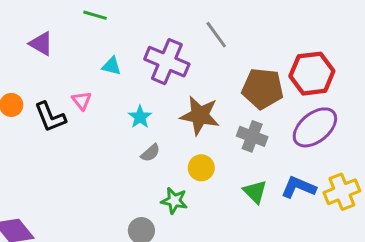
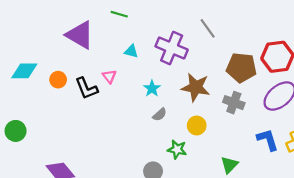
purple triangle: (41, 44) -> (80, 35), size x1.6
blue L-shape: (298, 187) -> (268, 140), turned 50
green triangle: (255, 192) -> (229, 165), moved, turned 30

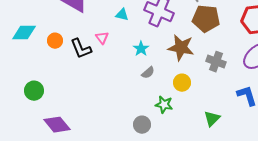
brown pentagon: (241, 68) -> (206, 19), moved
green circle: (16, 131) -> (34, 91), moved

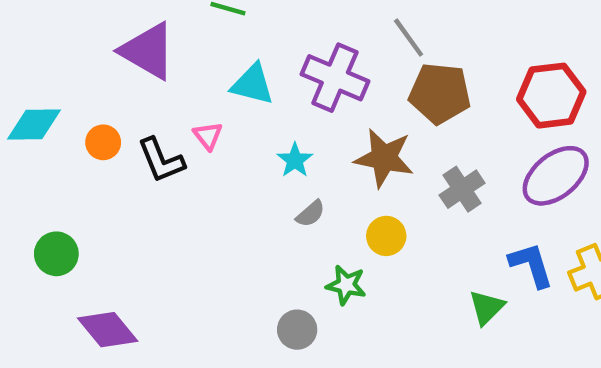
cyan triangle: (122, 15) -> (253, 84), size x1.5
gray cross: (216, 62) -> (462, 189), turned 36
green triangle: (212, 119) -> (487, 307), moved

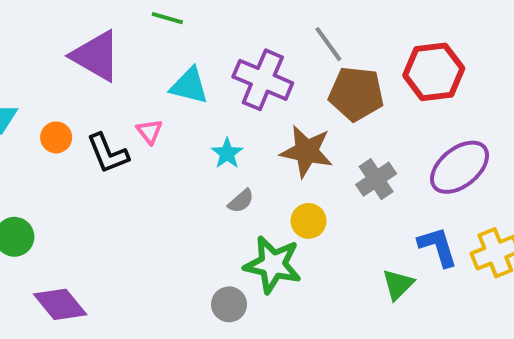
red hexagon: (551, 96) -> (434, 72), moved
green star: (346, 285) -> (273, 265), size x1.6

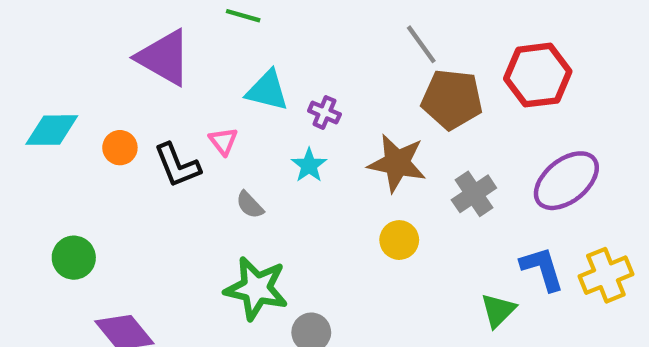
purple cross: (263, 80) -> (324, 112), moved, size x0.5
gray semicircle: (241, 201) -> (250, 205), moved, turned 88
green star: (273, 265) -> (256, 288), moved

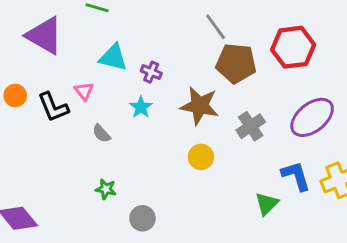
green star: (256, 288) -> (106, 189), size x0.5

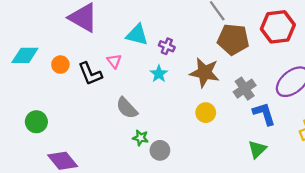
gray semicircle: (101, 133) -> (127, 108), moved, size x1.5
blue L-shape: (296, 176) -> (264, 114), moved
green star: (106, 189) -> (140, 138), moved
gray circle: (142, 218) -> (160, 150), moved

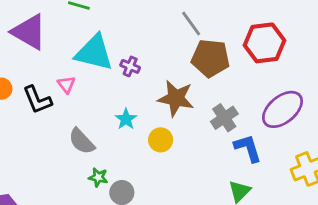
cyan triangle: (137, 35) -> (94, 53), size x1.4
cyan star: (159, 74) -> (126, 119), moved
yellow circle: (206, 113) -> (161, 140), moved

